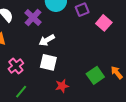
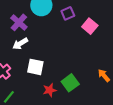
white arrow: (47, 40) -> (20, 44), moved
green square: (95, 75) -> (70, 83), moved

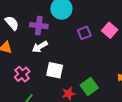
purple square: (68, 13) -> (84, 33), moved
purple cross: (19, 22) -> (39, 26), turned -36

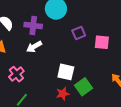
pink square: (110, 30) -> (102, 42), moved, turned -35
white square: (55, 70) -> (66, 72), moved

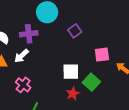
pink square: (102, 42) -> (102, 55), moved
white arrow: (34, 47) -> (21, 56), moved

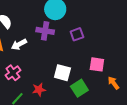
purple cross: (29, 34) -> (45, 31), moved
red star: (73, 94) -> (39, 90), moved

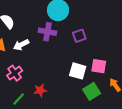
white square: (62, 73) -> (78, 71), moved
green square: (79, 88) -> (92, 91), moved

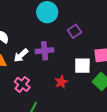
purple cross: (47, 32) -> (45, 51), moved
red star: (40, 90) -> (61, 82), moved

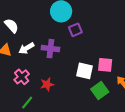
purple square: (75, 31) -> (75, 30), moved
red star: (61, 82) -> (47, 84), moved

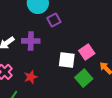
pink square: (105, 65) -> (87, 52), turned -35

